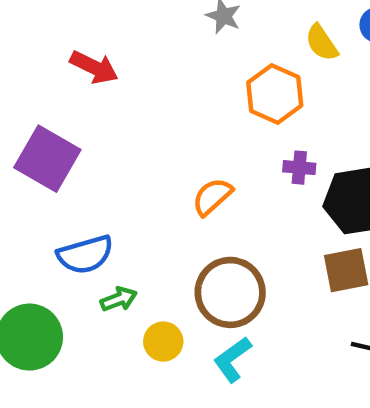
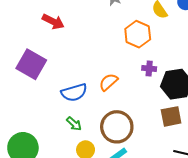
blue semicircle: (85, 255) -> (74, 92), moved
green arrow: (119, 299) -> (74, 124), moved, turned 63

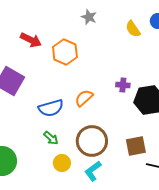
orange hexagon: (138, 34) -> (65, 52), moved
brown square: (171, 116) -> (136, 146), moved

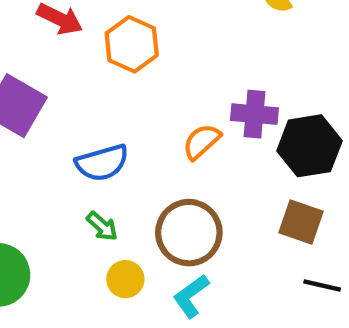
purple cross: (123, 85) -> (254, 114), size x1.5
orange semicircle: (84, 98) -> (202, 142), moved
brown square: (136, 146) -> (301, 222), moved, turned 30

